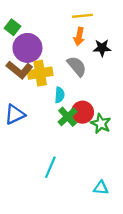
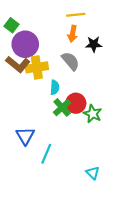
blue triangle: (15, 114) -> (25, 136), moved, turned -36
cyan triangle: (101, 188) -> (93, 173), turned 40

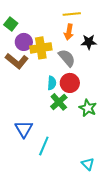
purple circle: (25, 44) -> (24, 42), size x0.7
yellow cross: (37, 67) -> (41, 48), moved
red circle: (76, 103) -> (70, 83), moved

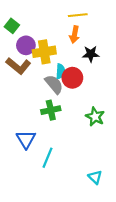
black star: (89, 42) -> (91, 54), moved
gray semicircle: (67, 58) -> (54, 84), moved
cyan semicircle: (52, 83) -> (60, 71), moved
red circle: (70, 83) -> (72, 78), moved
green cross: (59, 102) -> (51, 110), moved, turned 30

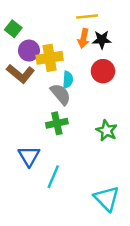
black star: (91, 54) -> (102, 40), moved
red circle: (72, 78) -> (103, 71), moved
cyan triangle: (95, 177) -> (107, 198), size x1.6

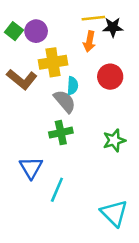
black star: (102, 40) -> (113, 27), moved
purple circle: (29, 51) -> (36, 31), moved
green star: (107, 131) -> (114, 140), turned 30

